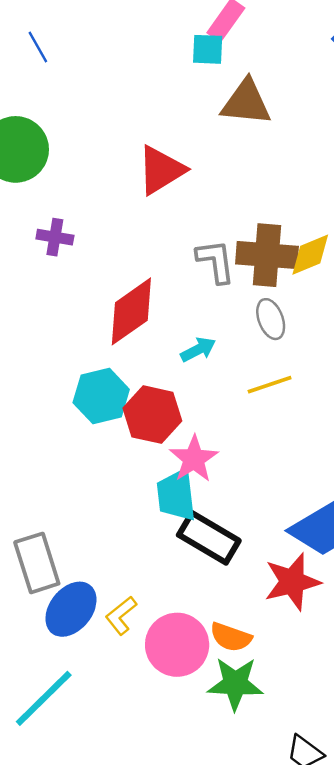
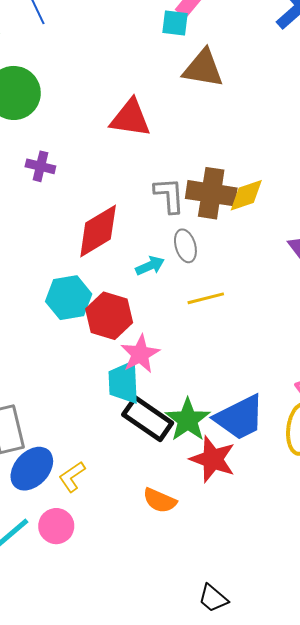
red triangle: (161, 170) -> (130, 118), turned 36
gray ellipse: (271, 319) -> (185, 246), moved
red star: (292, 582) -> (213, 459), turned 30
pink circle: (177, 645) -> (56, 526), moved, size x0.7
green star: (235, 684) -> (188, 420), moved, turned 30

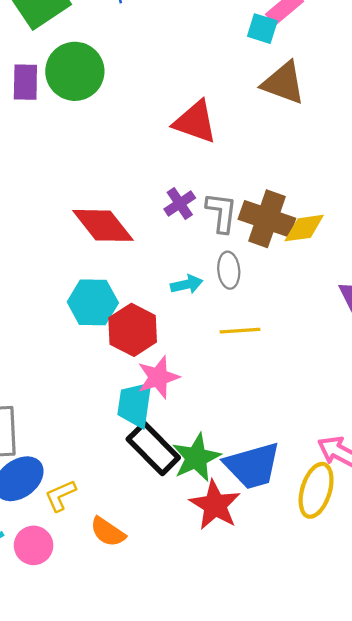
purple cross: (40, 166) -> (180, 204), moved, turned 32
red diamond: (98, 231) -> (103, 225), moved, turned 72
orange semicircle: (160, 501) -> (108, 532), moved

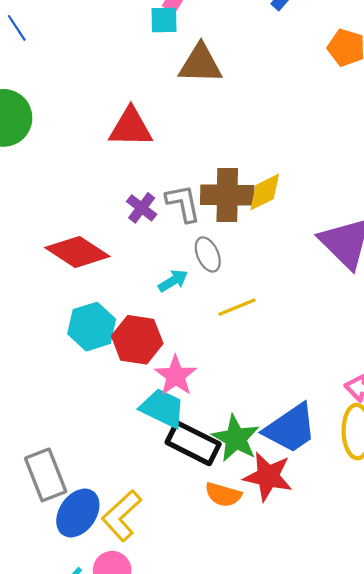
cyan trapezoid: (135, 405) -> (163, 408), turned 126
yellow L-shape: (60, 495) -> (122, 516), size x1.5
orange semicircle: (108, 532) -> (223, 495), moved

